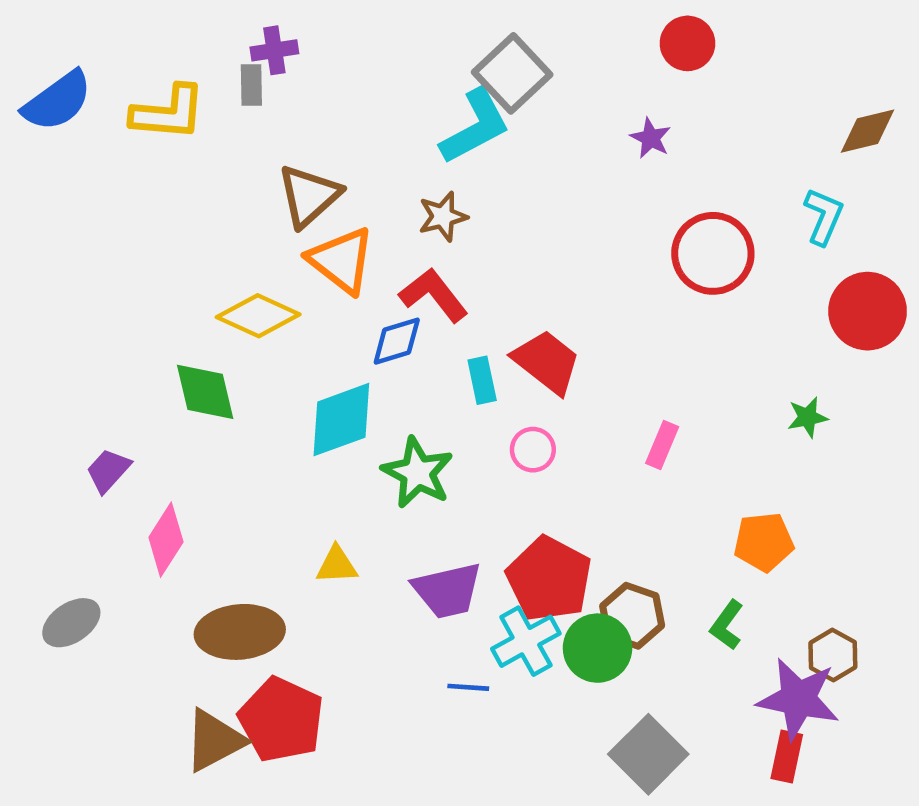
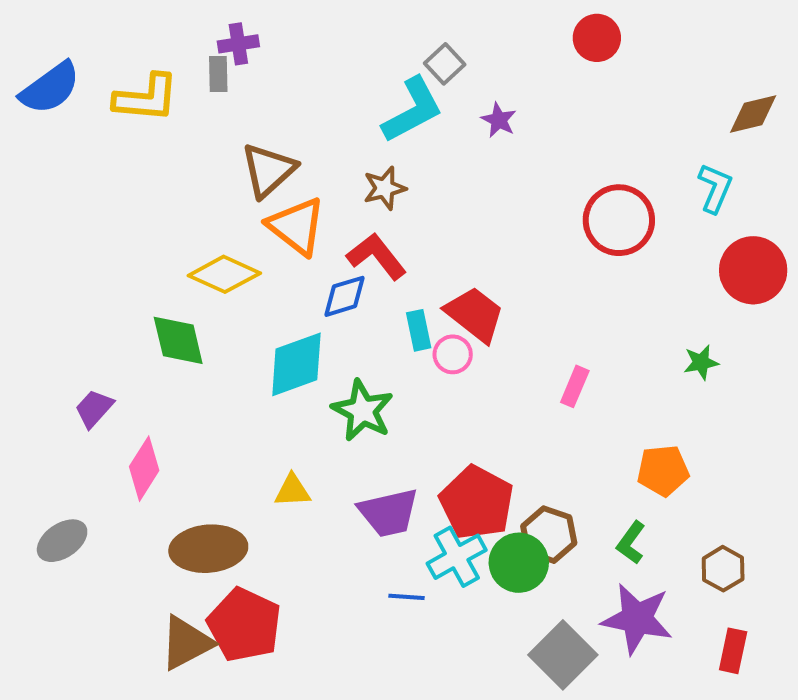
gray square: (512, 73) -> (445, 64), size x0.6
purple star: (651, 138) -> (499, 120), moved
pink circle: (533, 450) -> (453, 354), moved
purple star: (798, 699) -> (637, 619), moved
red rectangle: (787, 757) -> (733, 651), moved

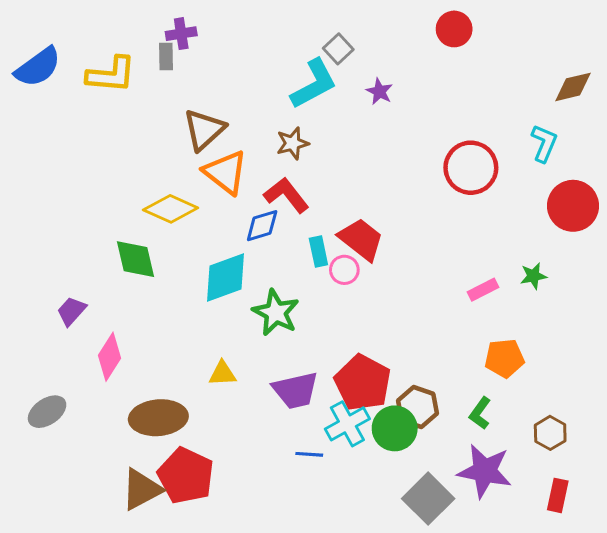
pink rectangle: (575, 386) -> (483, 290), moved, turned 40

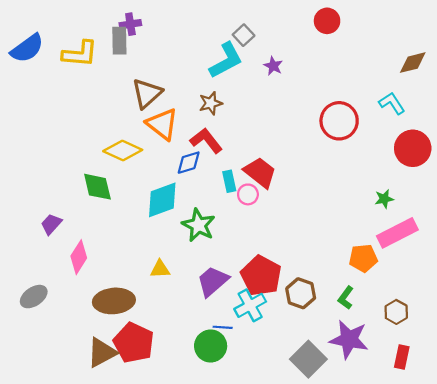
gray rectangle: (166, 56) -> (119, 41), size x1.4
cyan L-shape: (544, 143) -> (392, 103), turned -56
pink rectangle: (483, 290) -> (397, 233), moved, size x1.8
purple trapezoid: (296, 390) -> (213, 281), turned 152
green circle: (395, 428) -> (211, 346), moved

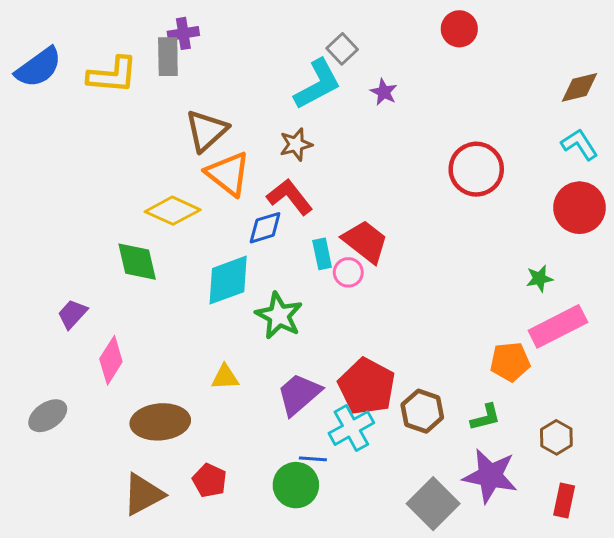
cyan L-shape: (392, 103) -> (580, 144), moved
green L-shape: (346, 298) -> (485, 417), turned -140
red pentagon: (134, 343) -> (210, 480), moved, size x0.6

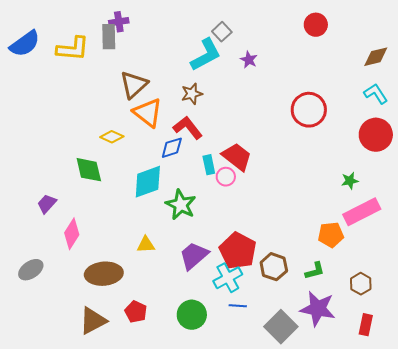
red circle: (459, 29) -> (316, 25), moved
yellow diamond: (173, 211) -> (112, 137), size x0.7
blue line: (313, 459) -> (238, 306), moved

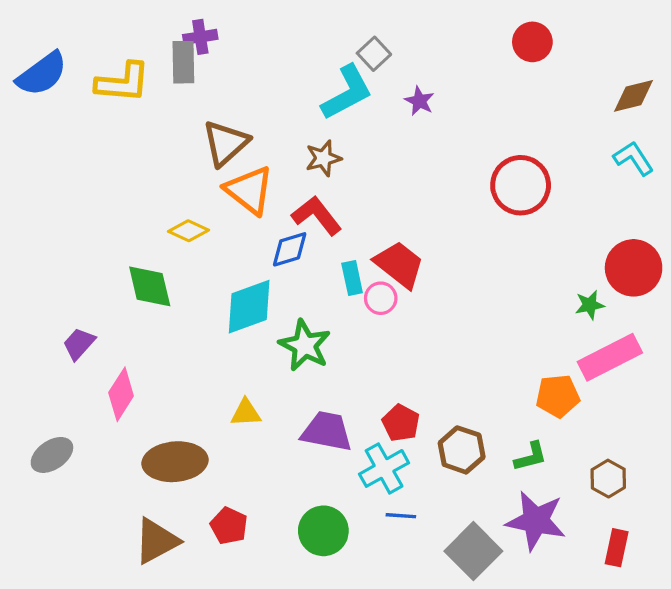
red circle: (376, 135) -> (634, 268), moved
red pentagon: (238, 251) -> (401, 423), size x0.6
purple trapezoid: (194, 256) -> (327, 431), turned 52

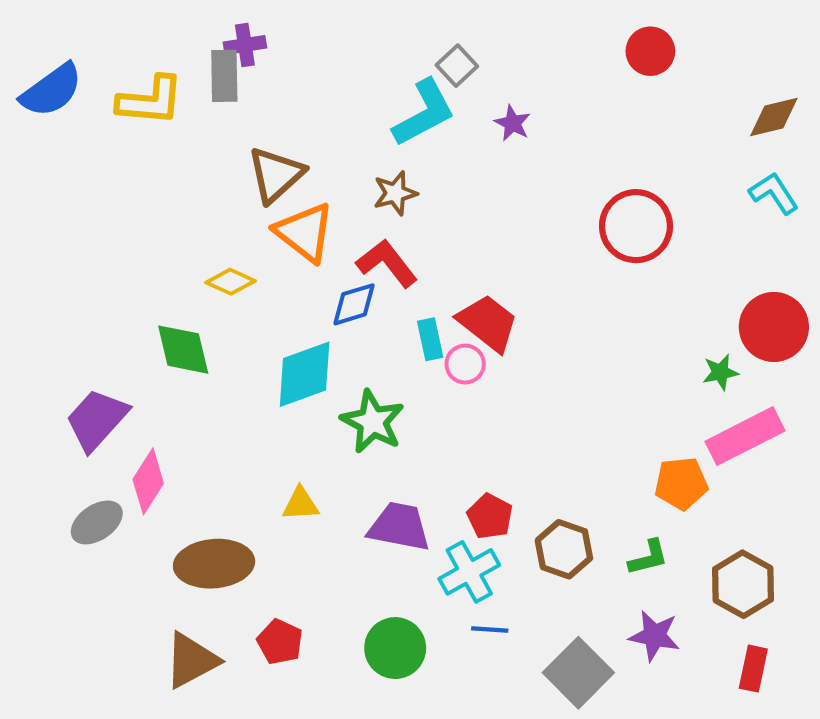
purple trapezoid: (79, 344) -> (97, 420), size x1.6
gray ellipse: (52, 455) -> (97, 522), moved
brown hexagon: (608, 479) -> (743, 584), size x1.4
purple star: (536, 521) -> (654, 636), size x0.7

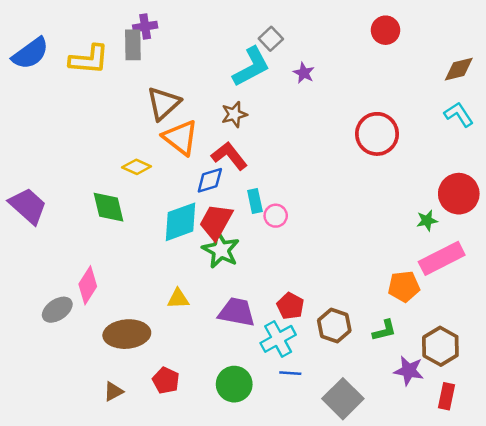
red trapezoid: (488, 323) -> (216, 222), moved, turned -99
purple trapezoid: (97, 420) -> (28, 206), moved, turned 90
purple star: (654, 636) -> (409, 371), moved
brown triangle: (191, 660) -> (113, 391), size x0.6

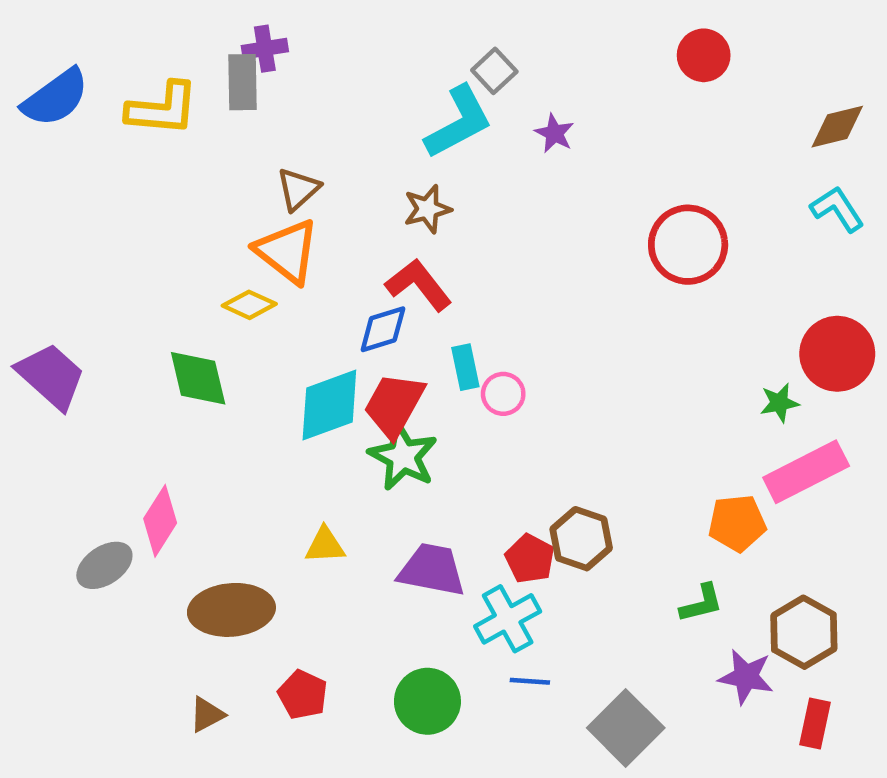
brown triangle: (163, 103) -> (298, 189), size x0.7
orange triangle: (181, 138) -> (287, 251), moved
brown hexagon: (334, 326) -> (581, 539), moved

